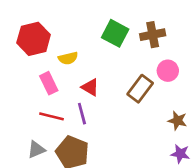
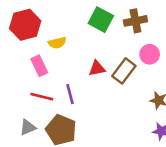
red triangle: (90, 87) -> (97, 68), moved, turned -42

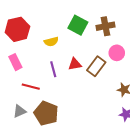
yellow semicircle: (57, 43) -> (51, 42), moved
pink rectangle: (39, 66) -> (15, 62), moved
purple line: (70, 94) -> (53, 69), moved

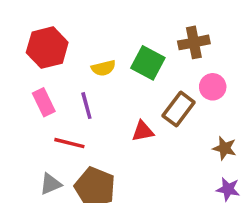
green square: (78, 25) -> (148, 63), moved
red triangle: (75, 64) -> (143, 131), moved
purple line: (53, 69) -> (86, 106), moved

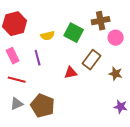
pink circle: (213, 87) -> (116, 38), moved
red line: (69, 143) -> (17, 80), moved
brown star: (225, 148) -> (116, 74), moved

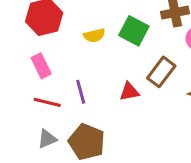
purple line: (38, 58) -> (81, 92), moved

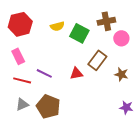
yellow semicircle: (94, 35) -> (57, 26), moved
purple line: (81, 92) -> (44, 73), turned -49

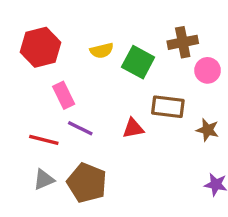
pink rectangle: (18, 56) -> (64, 95), moved
brown rectangle: (97, 60) -> (168, 107), turned 60

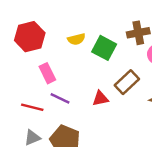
brown rectangle: (168, 107) -> (127, 82), turned -50

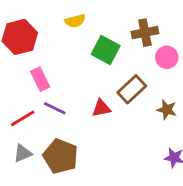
yellow semicircle: (76, 39) -> (75, 21), moved
red line: (32, 107) -> (23, 118), turned -45

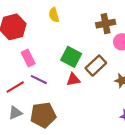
yellow semicircle: (75, 21) -> (54, 15), turned 88
green square: (106, 50) -> (71, 57), moved
brown pentagon: (61, 156) -> (43, 115), turned -30

